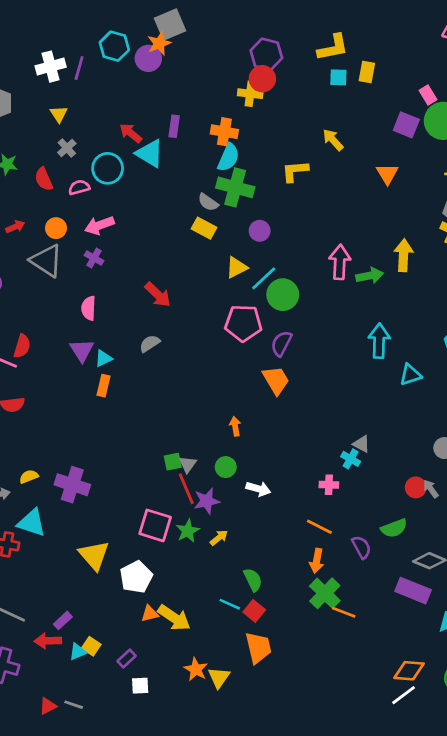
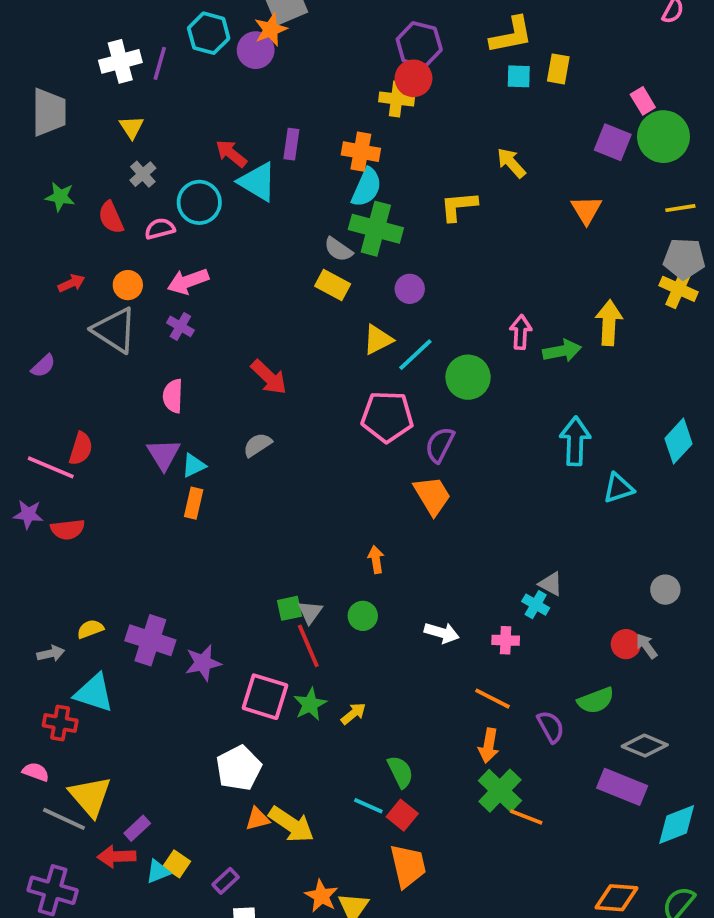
pink arrow: (340, 262) -> (521, 332), size x0.7
green circle: (283, 295) -> (468, 377), moved
white arrow: (258, 489) -> (442, 633), moved
purple star: (207, 501) -> (203, 663), moved
yellow triangle: (94, 555) -> (90, 796), moved

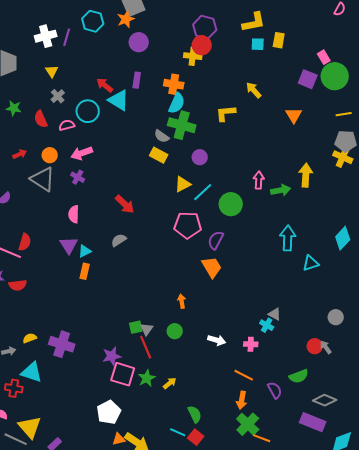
purple circle: (256, 50) -> (139, 42), moved
purple star: (203, 663) -> (112, 356), moved

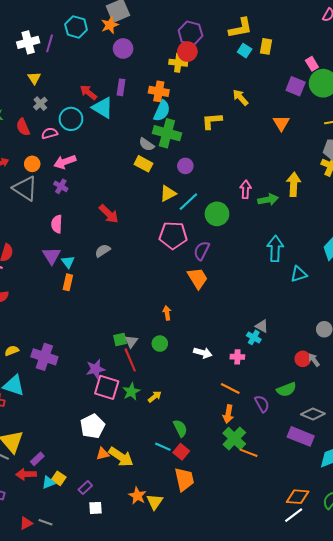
cyan square: (258, 44) -> (245, 51), turned 32
cyan triangle: (85, 251) -> (68, 262), turned -40

